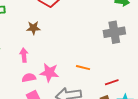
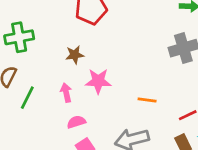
pink star: (49, 73) -> (98, 81), moved

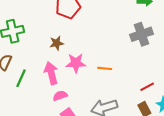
pink arrow: (66, 93) -> (51, 73), size x1.5
orange line: (147, 100) -> (105, 68), moved

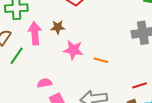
pink arrow: (51, 73) -> (35, 33), moved
pink semicircle: (60, 96) -> (45, 83), moved

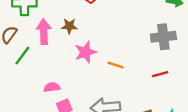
pink star: (73, 50) -> (85, 52), turned -30
red line: (140, 85) -> (160, 74), moved

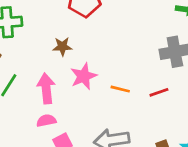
pink arrow: (44, 32) -> (46, 88), moved
red line: (160, 74) -> (159, 92), moved

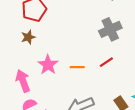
brown star: (62, 46) -> (28, 37), moved

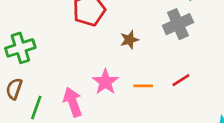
gray cross: (110, 29) -> (178, 24), moved
brown star: (28, 37) -> (129, 40), moved

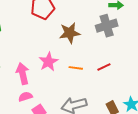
brown star: (129, 40) -> (70, 33), size x1.5

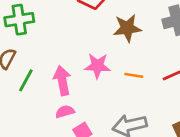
pink star: (48, 62) -> (97, 66), turned 30

